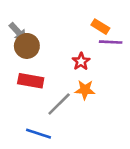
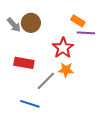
brown circle: (27, 46) -> (31, 23), moved
red star: (81, 61) -> (63, 48), size x1.5

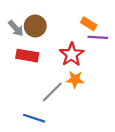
red rectangle: (24, 63) -> (27, 56), moved

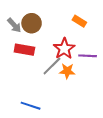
purple line: (98, 37) -> (88, 56), moved
gray line: (52, 92) -> (52, 66), moved

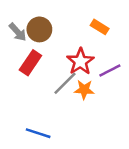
red rectangle: (24, 50) -> (30, 63), turned -66
purple line: (88, 56) -> (110, 70), turned -30

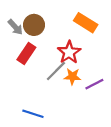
orange rectangle: (100, 27) -> (86, 23), size x1.5
purple line: (110, 70) -> (94, 84), moved

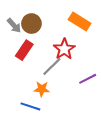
orange star: (72, 76) -> (42, 89), moved

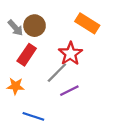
purple line: (88, 79) -> (69, 91), moved
orange star: (42, 89) -> (15, 86), moved

